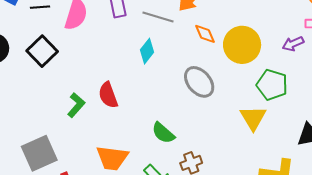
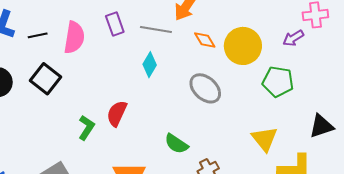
red semicircle: (108, 95) -> (117, 113), turned 52
yellow triangle: (253, 118) -> (265, 139), moved

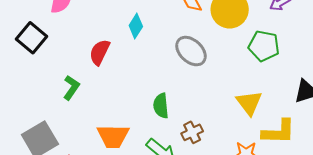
red semicircle: (117, 113) -> (100, 52), moved
green semicircle: (176, 144) -> (161, 106), turned 50

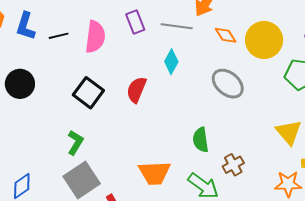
black square: (32, 38) -> (88, 93), moved
green L-shape: (71, 88) -> (75, 143), moved

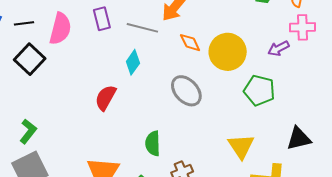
red semicircle: (136, 90) -> (106, 98), moved
black square: (88, 93) -> (30, 59), moved

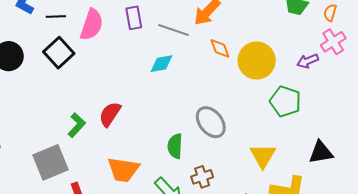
pink cross: (302, 27) -> (333, 42), turned -35
cyan diamond: (133, 62) -> (161, 64), turned 40
gray ellipse: (186, 91) -> (211, 122), moved
red semicircle: (106, 98) -> (110, 114), moved
green L-shape: (28, 131) -> (77, 125), moved

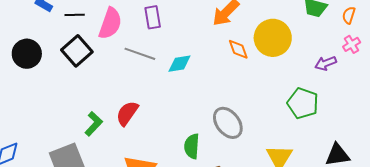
gray line: (173, 30) -> (140, 54), moved
pink cross: (333, 42) -> (352, 44), size x0.7
yellow circle: (257, 60) -> (273, 38), moved

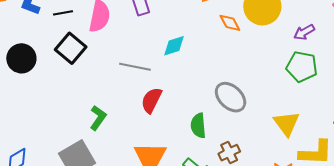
gray line: (140, 54) -> (135, 67), moved
purple arrow: (326, 63) -> (304, 32), moved
red semicircle: (127, 113) -> (151, 100), moved

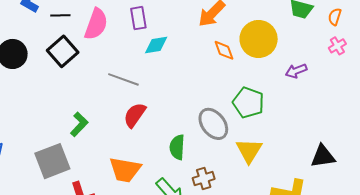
cyan diamond: (174, 46) -> (156, 45), moved
green pentagon: (302, 67) -> (248, 103), moved
yellow triangle: (287, 123) -> (249, 151), moved

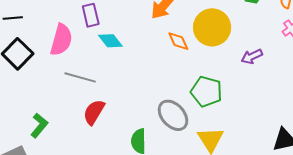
pink semicircle: (96, 24) -> (61, 40), moved
cyan diamond: (156, 45) -> (110, 41), turned 65

